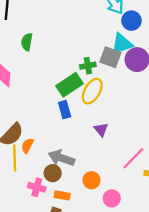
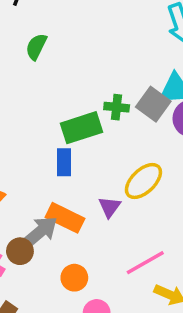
yellow ellipse: (92, 91) -> (143, 181), moved
gray arrow: (61, 158) -> (39, 232), turned 105
orange rectangle: (62, 195) -> (65, 218), moved, size x1.5

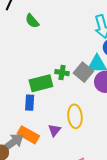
green semicircle: (36, 47) -> (32, 21), moved, turned -70
yellow ellipse: (143, 181) -> (75, 116), turned -55

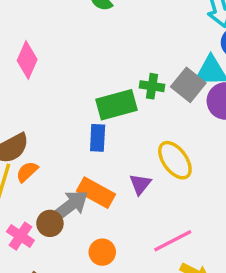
yellow ellipse: (75, 116) -> (175, 160), turned -30

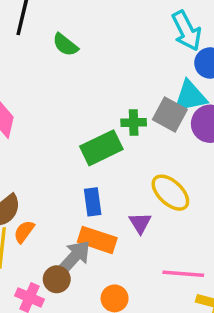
blue rectangle: (98, 138) -> (93, 202), moved
pink line: (173, 241) -> (183, 274), turned 42

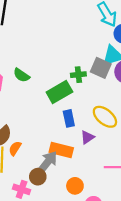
green semicircle: (65, 45) -> (21, 75), moved
blue rectangle: (93, 202) -> (69, 118), moved
purple triangle: (140, 223) -> (87, 137), turned 32

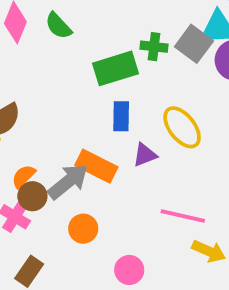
orange semicircle: (15, 148) -> (23, 176), moved
brown circle: (38, 177) -> (32, 196), moved
orange circle: (75, 186) -> (83, 229), moved

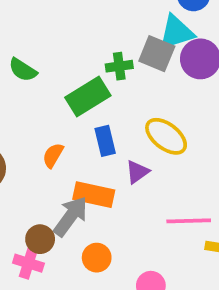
orange semicircle: (23, 176) -> (53, 155), moved

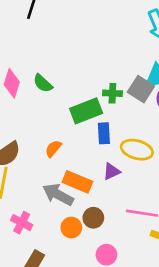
yellow ellipse: (166, 136) -> (137, 150), turned -32
blue rectangle: (105, 141) -> (104, 133), moved
gray arrow: (71, 216) -> (58, 195), turned -108
brown circle: (40, 239) -> (93, 218), moved

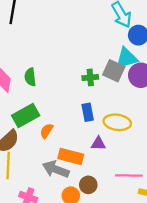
green semicircle: (43, 83) -> (30, 77), turned 48
green rectangle: (86, 111) -> (26, 116), moved
purple triangle: (112, 171) -> (98, 144), turned 35

